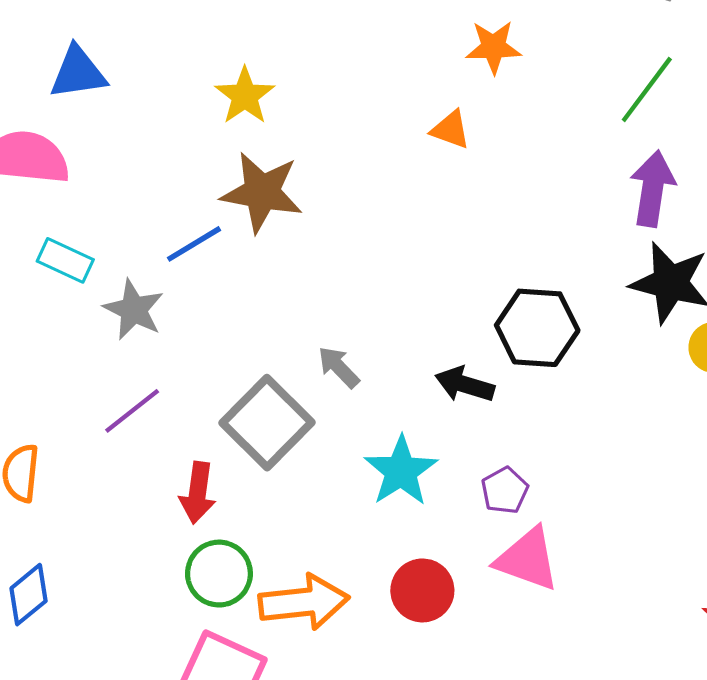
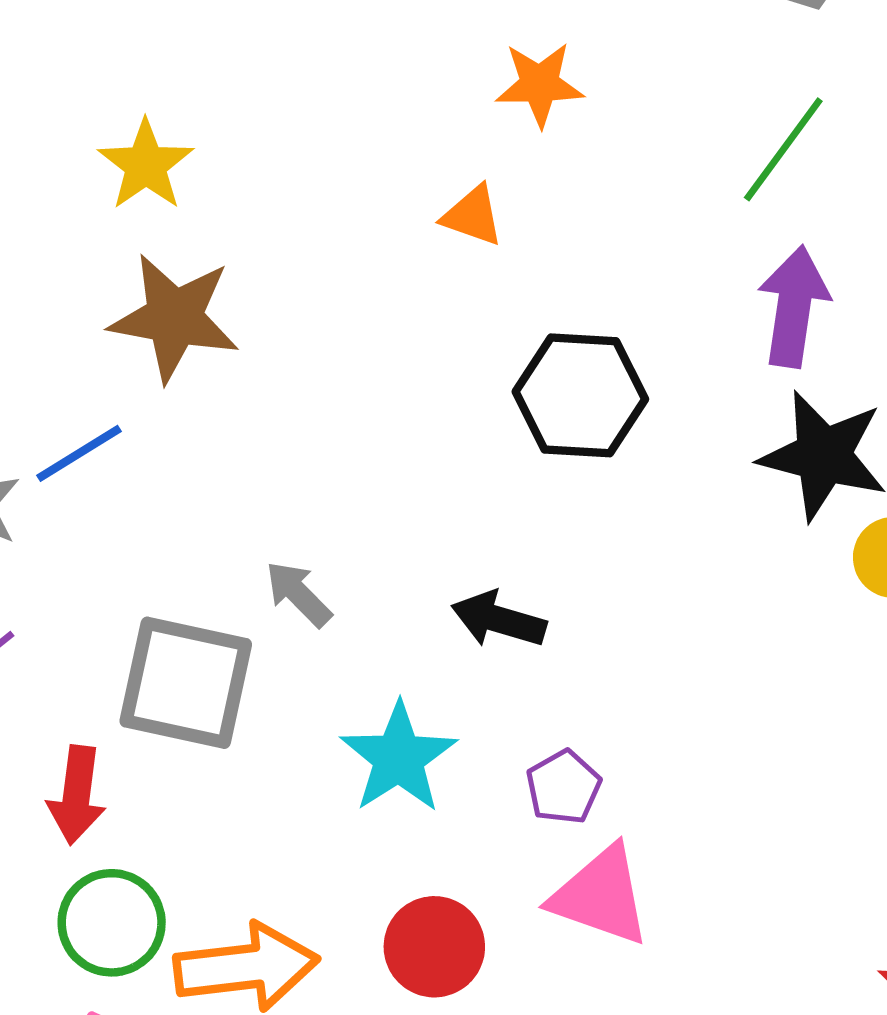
blue line: (194, 244) -> (79, 453), moved
black hexagon: (537, 328) -> (580, 395), moved
gray square: (267, 423) -> (186, 683), turned -32

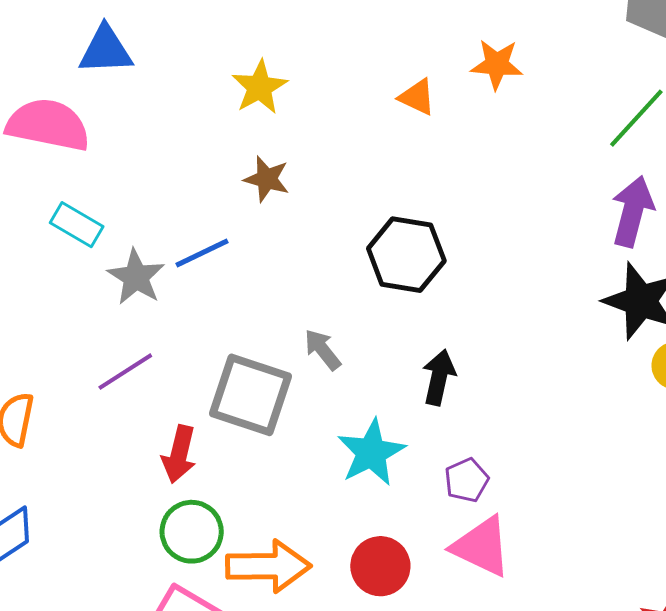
orange triangle: (473, 216) -> (417, 97), moved
brown star: (174, 318) -> (267, 179), size x0.6
black hexagon: (580, 395) -> (406, 255), moved
black arrow: (499, 620) -> (439, 377), turned 80

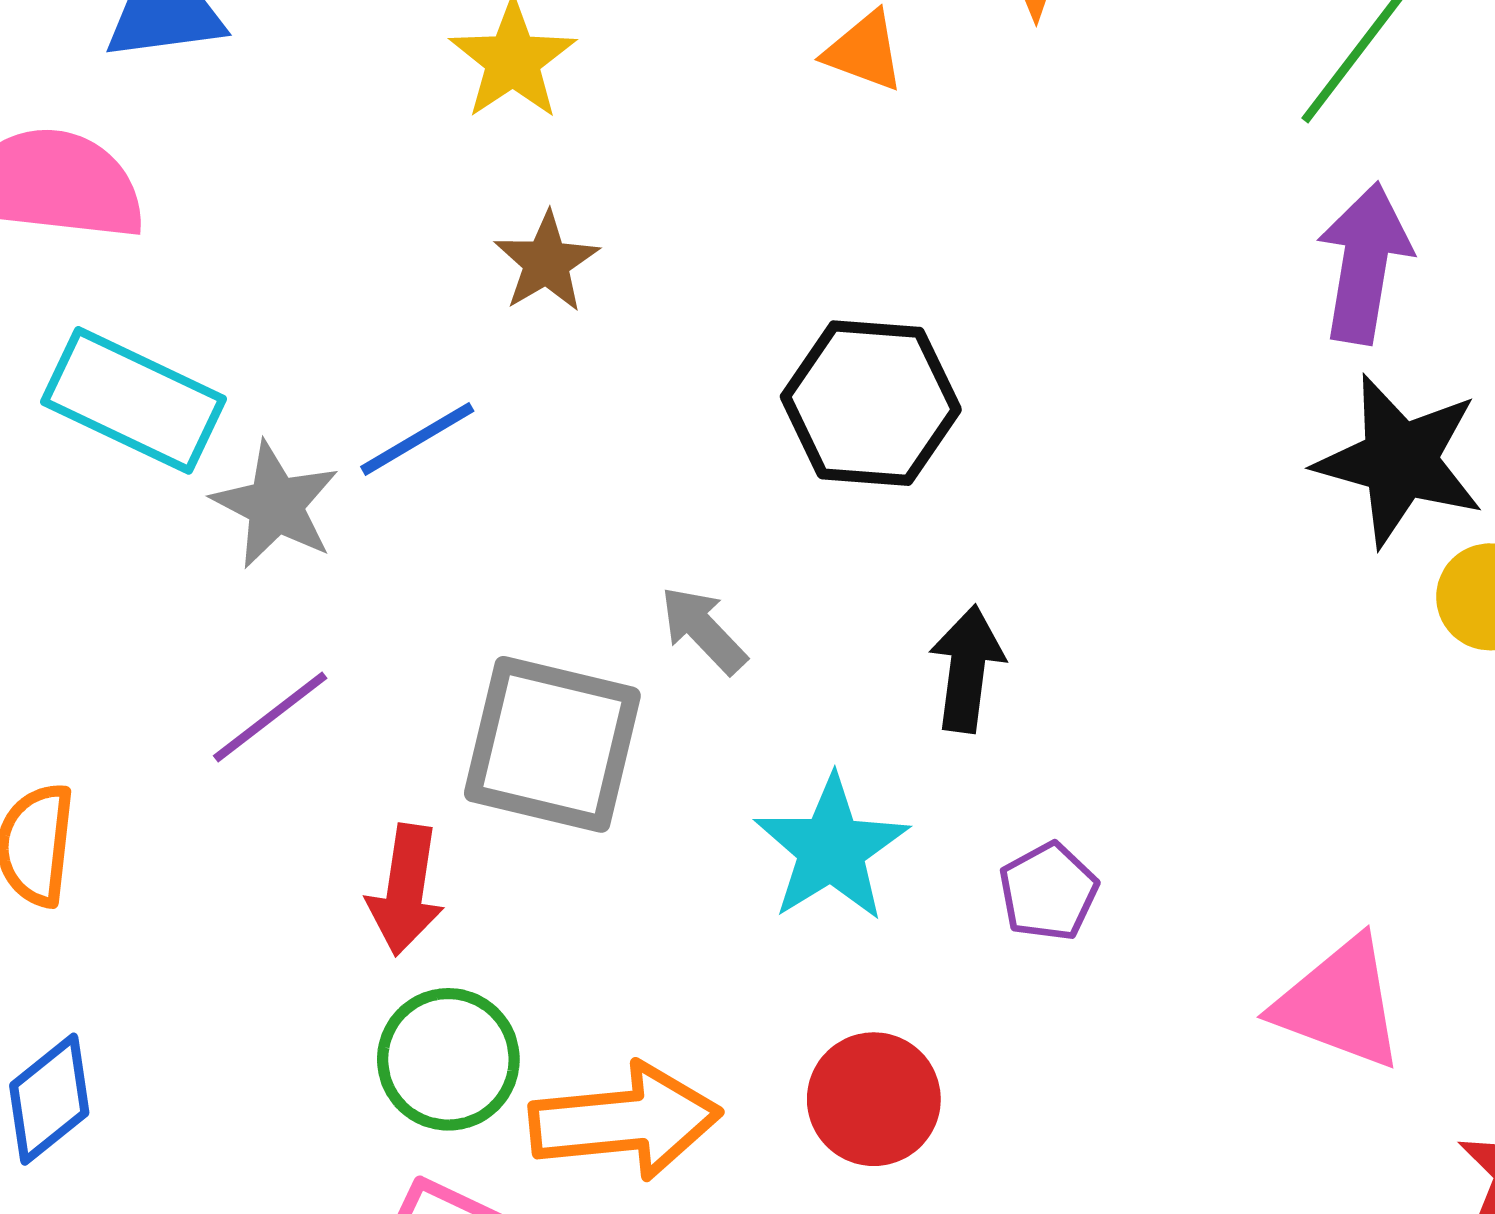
brown star: (267, 179) -> (546, 262), turned 30
cyan rectangle: (77, 225) -> (134, 400), size x1.5
pink triangle: (482, 547) -> (1340, 1003), moved

